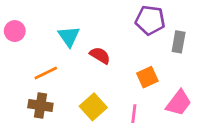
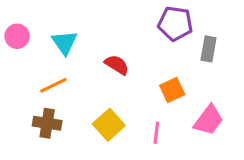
cyan triangle: (69, 36) -> (65, 43), moved

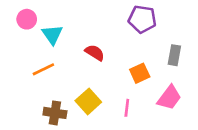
pink circle: (17, 36) -> (27, 19), moved
gray rectangle: (209, 49) -> (174, 55), moved
brown cross: (47, 123) -> (55, 113), moved

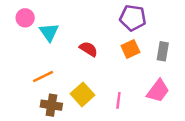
orange line: (43, 69) -> (43, 76), moved
orange square: (140, 73) -> (130, 49), moved

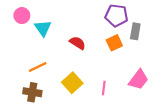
gray rectangle: (163, 51) -> (135, 31), moved
brown cross: (51, 105) -> (32, 92), moved

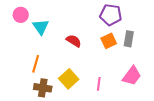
gray rectangle: (135, 31) -> (129, 39), moved
orange line: (38, 67) -> (36, 64), turned -48
brown cross: (32, 92) -> (43, 88), moved

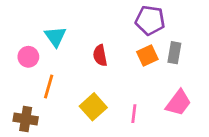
pink circle: (21, 15) -> (28, 57), moved
red semicircle: (74, 41) -> (100, 55), turned -133
brown cross: (43, 88) -> (26, 119), moved

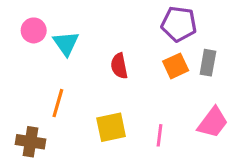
pink circle: (28, 57) -> (34, 30), moved
yellow square: (93, 107) -> (111, 127), turned 30

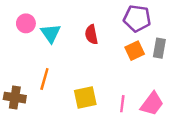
red semicircle: (119, 66) -> (91, 34), moved
pink trapezoid: (213, 122) -> (152, 104), moved
brown cross: (30, 142) -> (15, 98), moved

